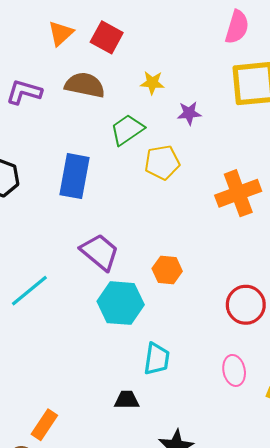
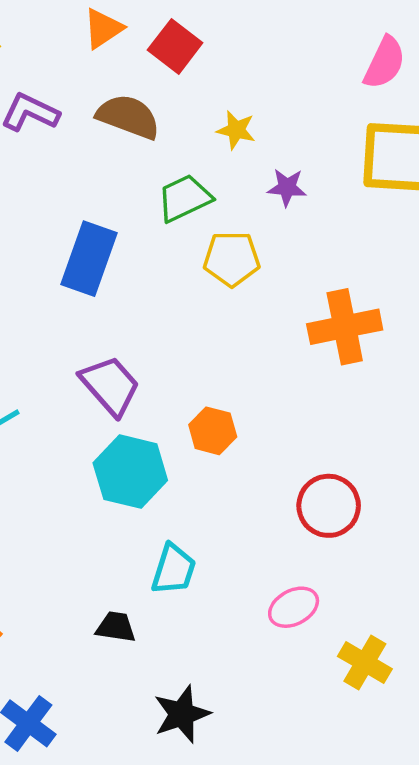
pink ellipse: (234, 370) -> (294, 607), turned 64

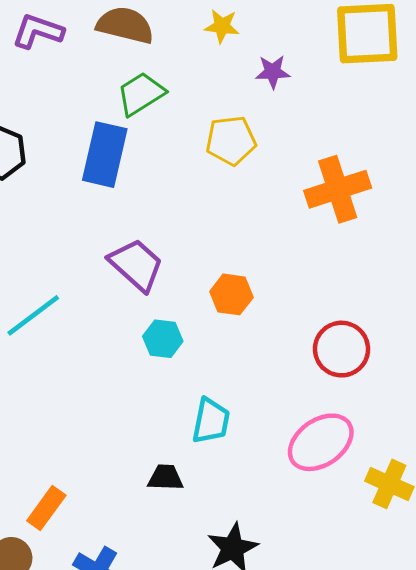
green trapezoid: (184, 198) -> (141, 94), moved
cyan hexagon: (130, 472) -> (163, 339), size x0.6
pink ellipse: (294, 607) -> (321, 442), size x1.5

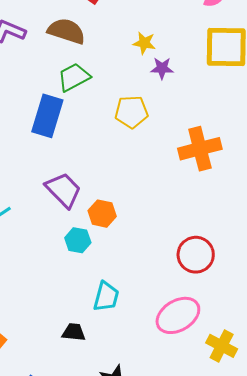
yellow star: (222, 26) -> (144, 43), moved
orange hexagon: (231, 294) -> (102, 214), moved

